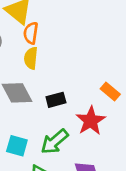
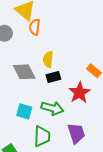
yellow semicircle: (31, 58) -> (48, 59), moved
green arrow: (55, 142) -> (52, 108), turned -125

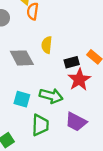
black rectangle: (53, 77) -> (72, 62), moved
purple trapezoid: (76, 133) -> (76, 122), turned 135

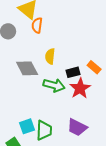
green arrow: (51, 96) -> (54, 85), moved
cyan square: (22, 99) -> (27, 126), moved, turned -35

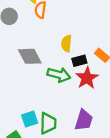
yellow semicircle: (50, 56) -> (66, 43), moved
purple trapezoid: (77, 127) -> (84, 120), turned -100

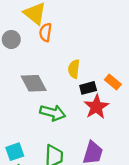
green arrow: (59, 75) -> (53, 113), moved
cyan square: (30, 119) -> (15, 152), moved

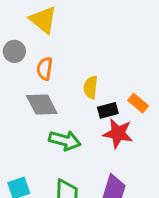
orange semicircle: (46, 32) -> (45, 69), moved
red star: (96, 107) -> (118, 133), turned -30

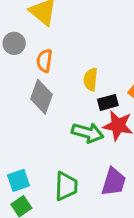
gray diamond: (42, 105) -> (42, 97), turned 48
green arrow: (65, 141) -> (88, 133), moved

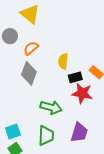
orange semicircle: (44, 61) -> (31, 48), turned 42
green arrow: (88, 133) -> (51, 107), moved

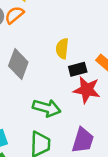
orange semicircle: (31, 48) -> (14, 15), moved

